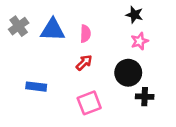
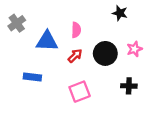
blue triangle: (53, 30) -> (47, 41), moved
pink star: (140, 41) -> (134, 49), moved
black circle: (128, 73) -> (105, 53), moved

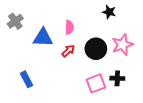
pink star: (134, 49) -> (122, 45), size x1.5
blue rectangle: (32, 77) -> (27, 79), moved, turned 56
pink square: (80, 92) -> (96, 83), moved

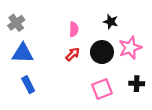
black star: (109, 12) -> (111, 22), moved
blue triangle: (43, 38) -> (23, 53), moved
black cross: (117, 78) -> (137, 84), moved

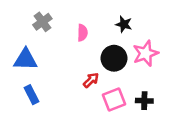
gray cross: (16, 23) -> (42, 22), moved
red arrow: (73, 54) -> (91, 80), moved
black cross: (137, 84) -> (144, 101), moved

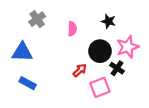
blue rectangle: (31, 95) -> (28, 83), turned -35
black cross: (144, 101) -> (117, 68), moved, turned 32

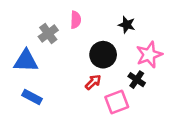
gray cross: (37, 19) -> (48, 33), moved
pink semicircle: (72, 29) -> (76, 20), moved
black circle: (100, 51) -> (103, 55), moved

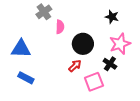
pink semicircle: (76, 20) -> (60, 27), moved
black star: (127, 25) -> (112, 17), moved
gray cross: (48, 33) -> (44, 12), moved

